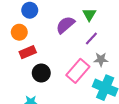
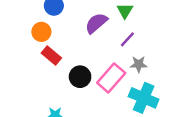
red rectangle: (28, 52) -> (51, 56), turned 63
black circle: (41, 73) -> (80, 77), moved

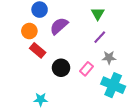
purple semicircle: (96, 23) -> (59, 26), moved
pink rectangle: (111, 78) -> (87, 69), size x0.6

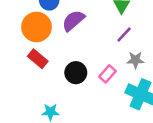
orange circle: (29, 31) -> (37, 27), size x1.5
red rectangle: (38, 50) -> (38, 59), moved

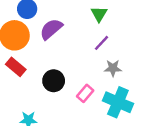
pink rectangle: (108, 74) -> (85, 93), moved

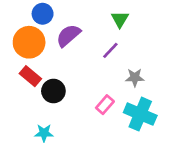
purple line: (102, 43) -> (110, 50), moved
black circle: (54, 81) -> (53, 91), moved

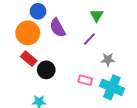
purple semicircle: (68, 35) -> (58, 28), turned -78
pink rectangle: (105, 105) -> (85, 80), turned 64

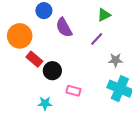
green triangle: (97, 15) -> (104, 15), turned 32
orange circle: (28, 33) -> (20, 36), moved
pink rectangle: (85, 80) -> (73, 91), moved

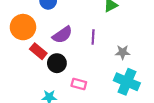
purple semicircle: (64, 27) -> (62, 35), moved, turned -96
purple line: (97, 39) -> (93, 37), moved, turned -40

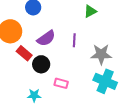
gray star: (123, 52) -> (101, 54), size x1.5

